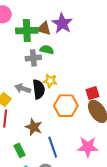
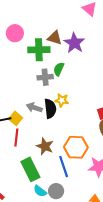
brown triangle: (44, 28) -> (55, 38), moved
green semicircle: (47, 50) -> (59, 69), turned -80
orange hexagon: (66, 106) -> (76, 147), moved
green rectangle: (19, 150) -> (30, 169), size x1.6

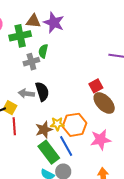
yellow star: (62, 100) -> (57, 124), moved
brown star: (45, 146) -> (44, 130), turned -30
green rectangle: (30, 169) -> (49, 152), moved

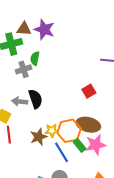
brown ellipse: (104, 103) -> (88, 125), moved, turned -30
green rectangle: (49, 152) -> (80, 145), moved, size x0.6

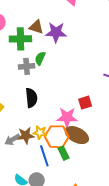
purple star: (44, 30) -> (56, 32), turned -30
gray arrow: (20, 101) -> (12, 140), moved, turned -49
pink star: (96, 145) -> (67, 117), moved

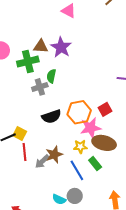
purple star: (56, 32) -> (61, 47), turned -30
black semicircle: (31, 98) -> (51, 117), turned 90
yellow star: (40, 132) -> (80, 147), moved
orange hexagon: (57, 137) -> (79, 112), moved

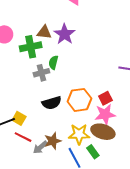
pink star: (91, 128) -> (105, 114), moved
yellow star: (80, 147) -> (79, 134), size x1.5
red line: (25, 152) -> (23, 137), turned -60

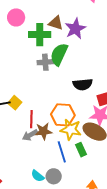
green semicircle: (53, 62) -> (59, 54), size x1.6
orange hexagon: (79, 100) -> (63, 115), moved
black semicircle: (52, 103) -> (83, 84), moved
red line: (23, 137) -> (31, 119), moved, turned 54

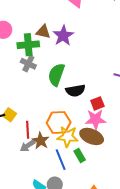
green semicircle: (59, 54) -> (56, 75), moved
gray cross: (45, 62) -> (28, 64), moved, turned 35
brown star: (43, 131) -> (41, 141), turned -30

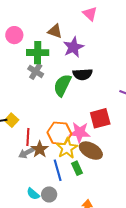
brown triangle: (43, 32) -> (55, 31), moved
black semicircle: (75, 91) -> (83, 74), moved
red square: (97, 103) -> (100, 118), size x1.5
pink star: (96, 119) -> (80, 132), moved
yellow star: (68, 137) -> (67, 148), turned 30

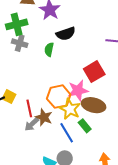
green semicircle: (62, 85) -> (49, 50), size x0.6

